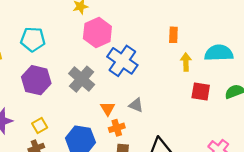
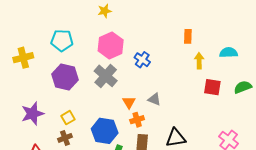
pink hexagon: (97, 33) -> (111, 45), moved
cyan semicircle: (219, 53) -> (229, 53), size x0.7
blue cross: (122, 61) -> (142, 60), size x0.6

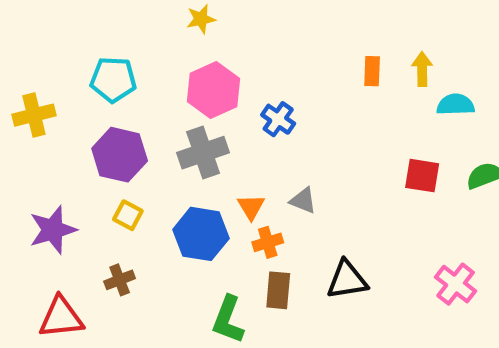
yellow arrow: (199, 61) -> (422, 69), moved
gray cross: (106, 76) -> (203, 153), turned 30
yellow square: (68, 118) -> (128, 215), moved, turned -32
blue hexagon: (105, 131) -> (201, 234), moved

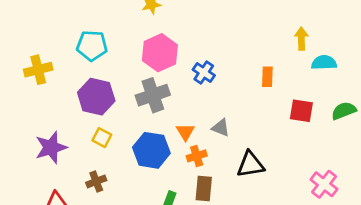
orange rectangle: (372, 71) -> (267, 77), moved
black triangle: (347, 280) -> (250, 164), moved

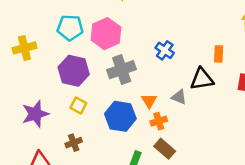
pink hexagon: (160, 53) -> (106, 34), moved
black triangle: (250, 164) -> (202, 79), moved
brown rectangle: (204, 189) -> (165, 149), turned -54

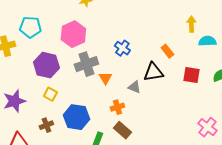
cyan pentagon: (70, 28) -> (30, 27), moved
orange rectangle: (219, 54) -> (167, 51), turned -40
orange triangle: (149, 101) -> (105, 78), moved
blue hexagon: (120, 116) -> (76, 117), moved

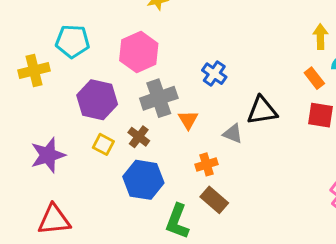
orange rectangle: (167, 51) -> (314, 78), moved
brown cross: (46, 125) -> (139, 137), moved, turned -32

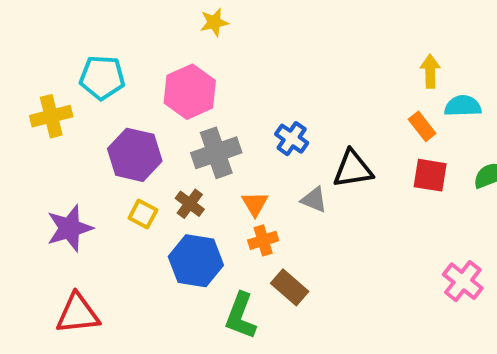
blue cross: (214, 74) -> (292, 139), moved
orange triangle: (188, 120) -> (255, 204), moved
orange cross: (207, 164) -> (263, 240), moved

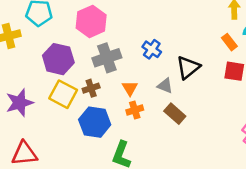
black triangle: (353, 169) -> (188, 68), turned -30
brown cross: (190, 204) -> (91, 88), turned 35
yellow square: (143, 214) -> (63, 94), size x1.6
brown rectangle: (290, 287) -> (175, 114), moved

